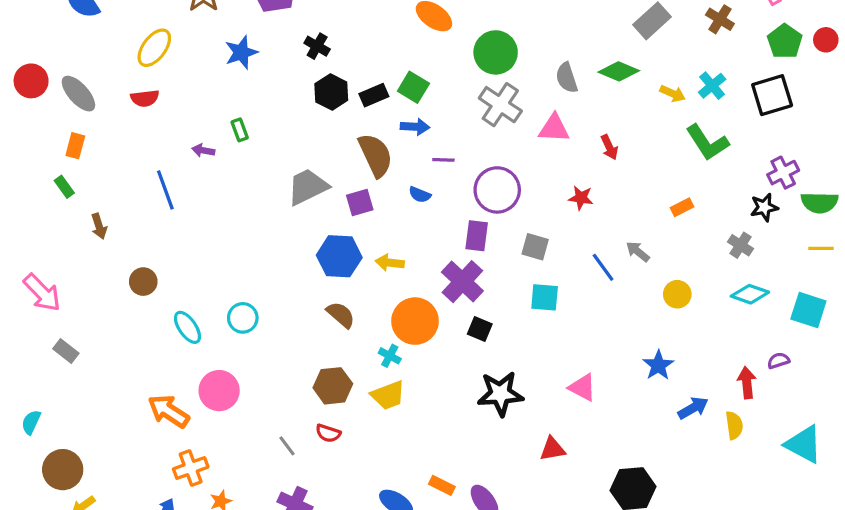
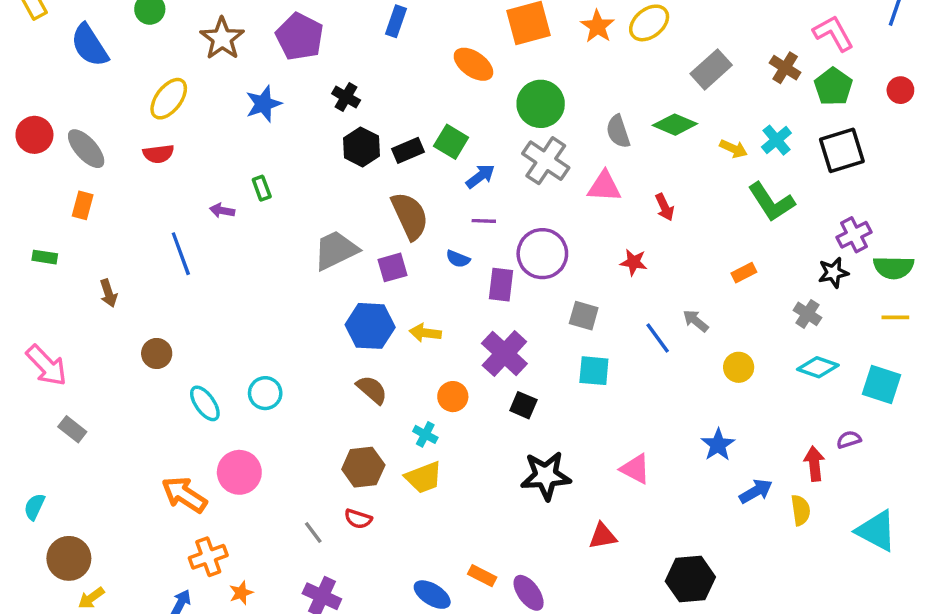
green pentagon: (785, 41) -> (833, 87), moved
blue arrow: (415, 127) -> (480, 176), moved, turned -40
green rectangle: (64, 187) -> (45, 257), moved, turned -45
purple rectangle: (477, 236) -> (501, 285), moved
orange circle: (415, 321) -> (453, 397), size x0.6

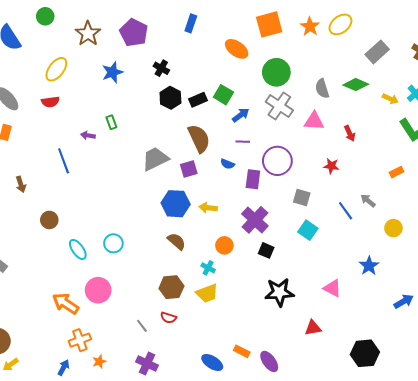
cyan square: (594, 371) -> (308, 230), turned 30
blue star: (718, 445) -> (369, 266), moved

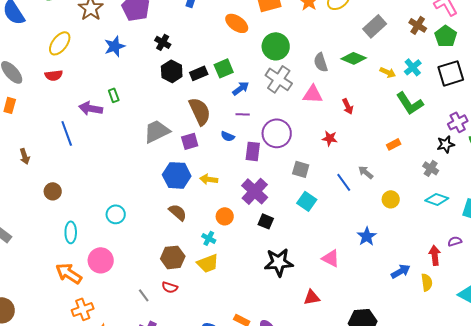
green square: (223, 95) -> (224, 68), turned 36
purple arrow: (88, 135) -> (91, 108), size x1.6
cyan ellipse: (78, 249) -> (71, 232), moved, turned 35

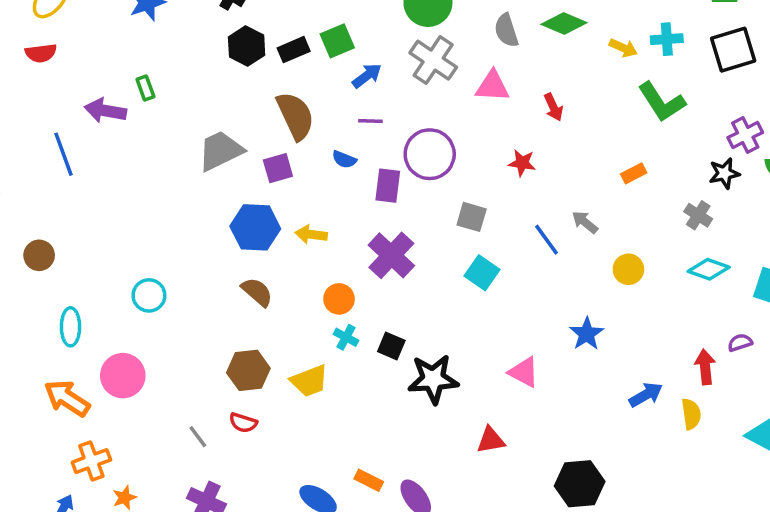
cyan cross: (413, 67) -> (667, 39), turned 36
black square: (266, 221) -> (391, 346), moved
cyan cross: (209, 238) -> (346, 337), moved

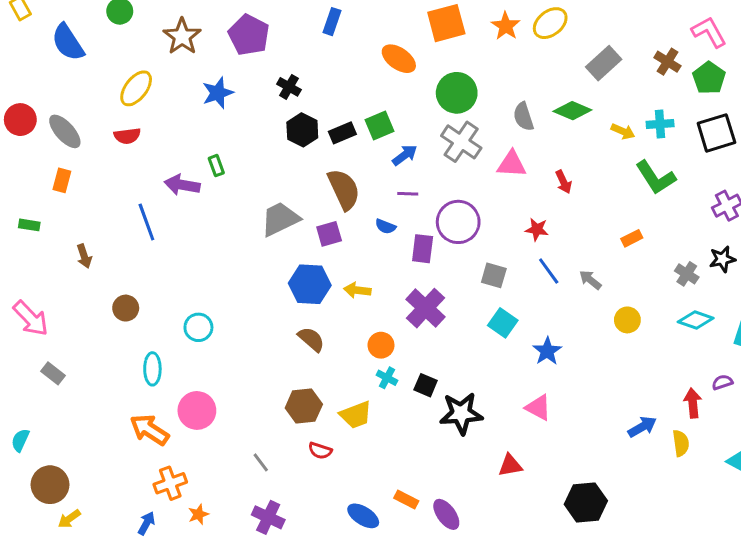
black star: (724, 173) -> (722, 259), moved
blue line: (546, 240) -> (549, 271), moved
cyan circle: (149, 295) -> (198, 327), moved
blue star: (587, 334) -> (547, 351), moved
red semicircle: (243, 423) -> (320, 451), moved

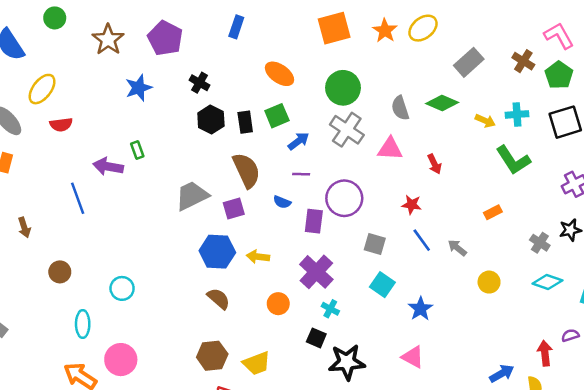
orange ellipse: (399, 59) -> (280, 74), moved
yellow ellipse: (136, 88) -> (42, 89), moved
black rectangle: (342, 133) -> (245, 122), turned -75
cyan cross: (387, 378) -> (330, 309), moved

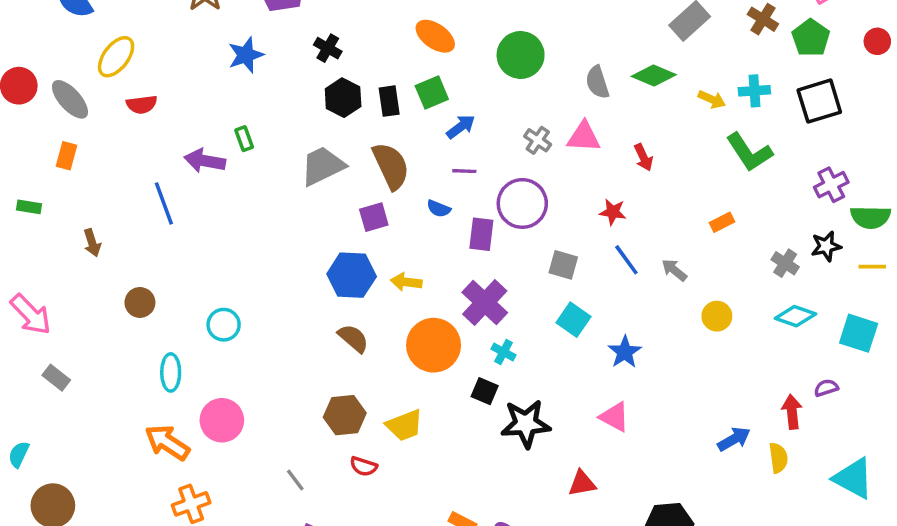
gray cross: (347, 130) -> (538, 140), moved, size x0.6
gray trapezoid: (192, 196) -> (323, 166), moved
orange circle: (278, 304) -> (434, 345), size x1.8

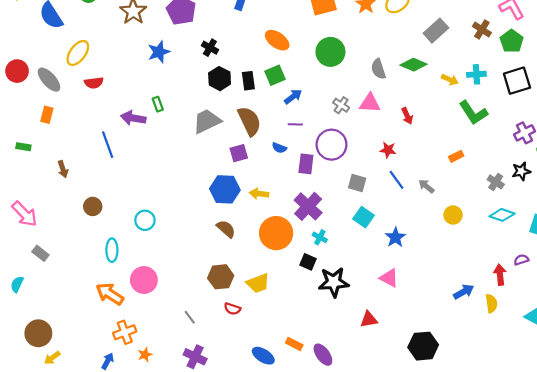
cyan semicircle: (19, 454) -> (17, 284), moved

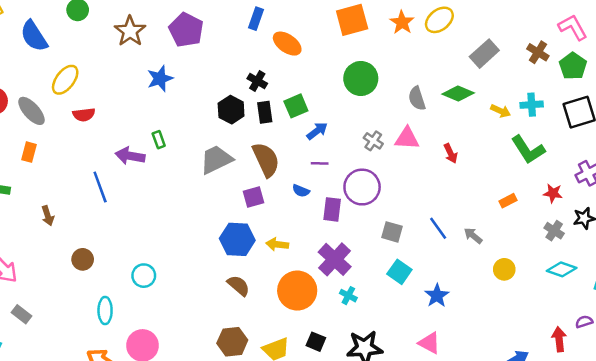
orange ellipse: (277, 40) -> (287, 44), moved
black cross: (210, 48) -> (257, 81), moved
red star: (388, 150) -> (553, 193), moved
black square: (308, 262) -> (316, 342), moved

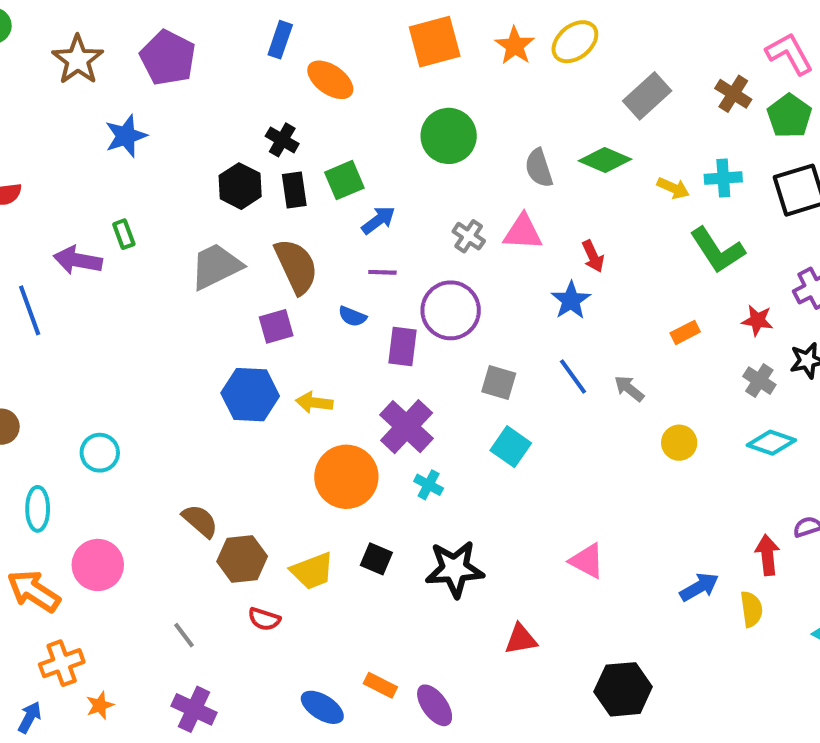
brown semicircle: (239, 286) -> (200, 521), moved
blue star: (437, 296) -> (571, 300), moved
pink triangle: (429, 343) -> (587, 561), moved

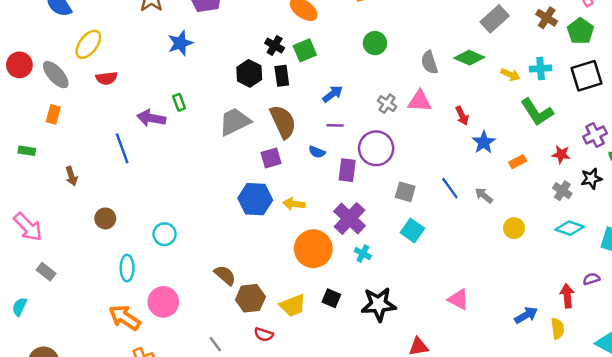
green circle: (449, 136) -> (375, 43), size x0.7
green square: (344, 180) -> (305, 50), moved
blue star: (571, 300) -> (484, 142), moved

